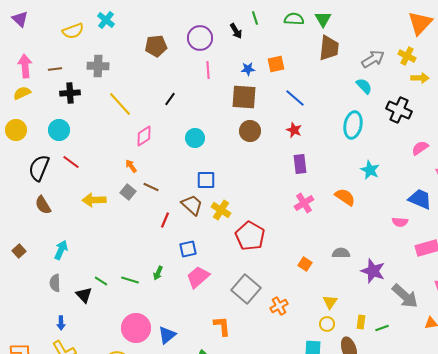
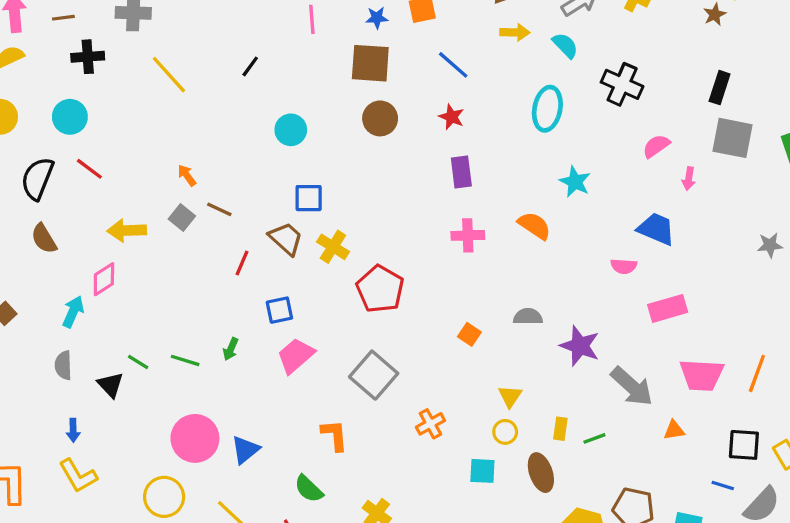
yellow arrow: (420, 78) -> (515, 32), moved
pink diamond: (144, 136) -> (104, 279), moved
pink cross: (304, 203) -> (468, 235), turned 30
orange cross: (279, 306) -> (430, 424), moved

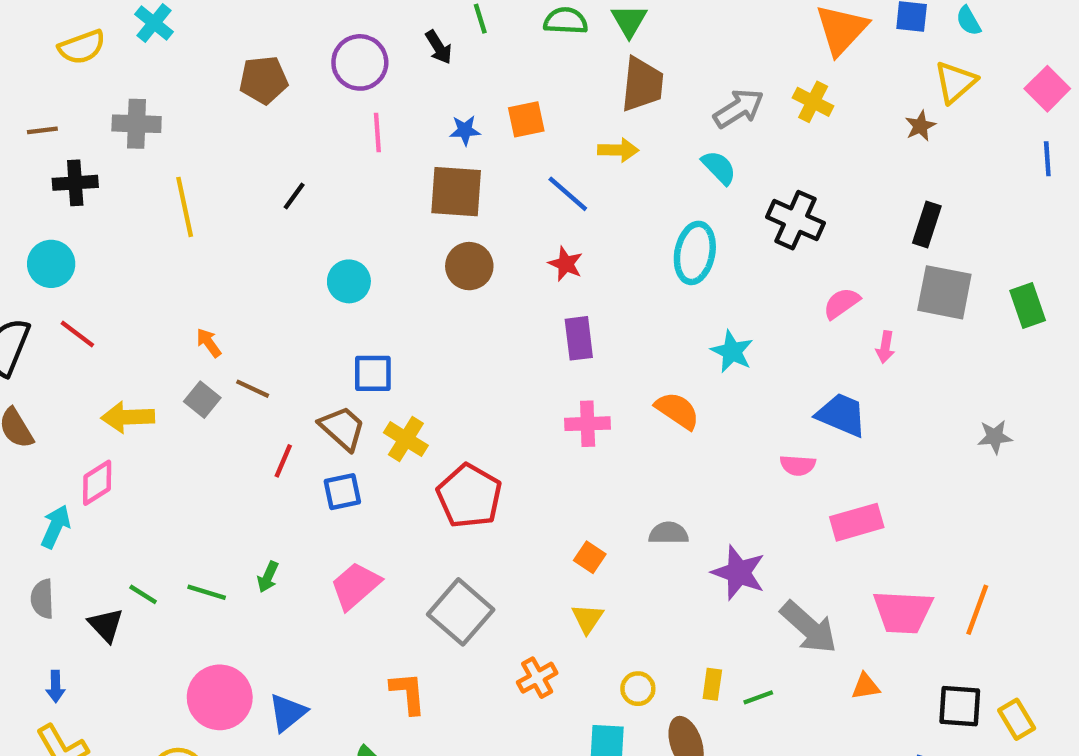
yellow arrow: (515, 32) -> (618, 150), moved
yellow line: (169, 75) -> (185, 207), turned 30
blue square: (279, 310) -> (342, 492), moved
yellow triangle: (510, 396) -> (588, 619), moved

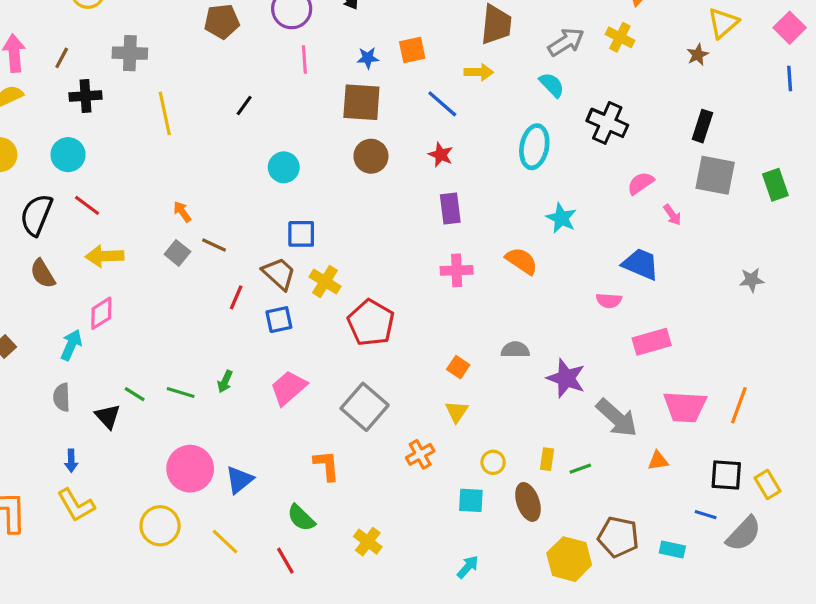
brown line: (42, 130) -> (62, 58), turned -55
pink arrow: (885, 347) -> (672, 215), turned -45
yellow arrow: (128, 417) -> (105, 256), moved

